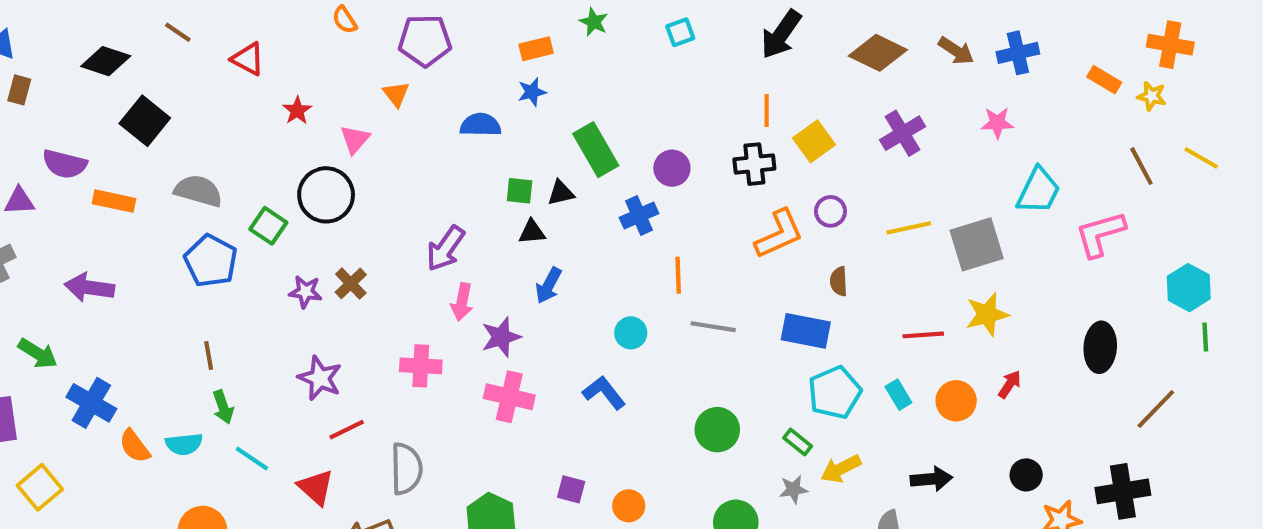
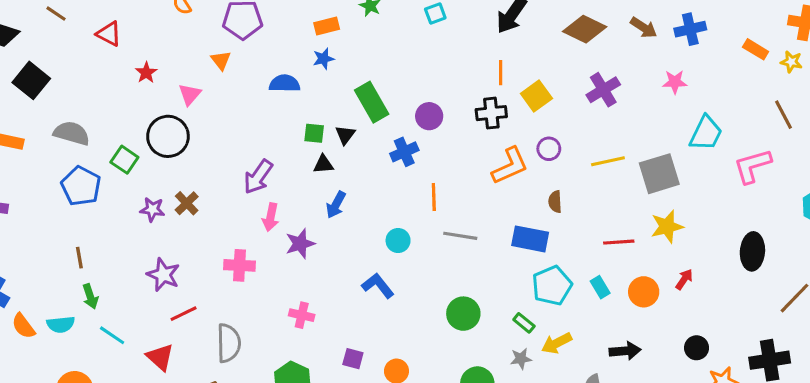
black triangle: (561, 193) -> (345, 135), turned -40
pink cross: (509, 397) -> (302, 315), moved, size x0.7

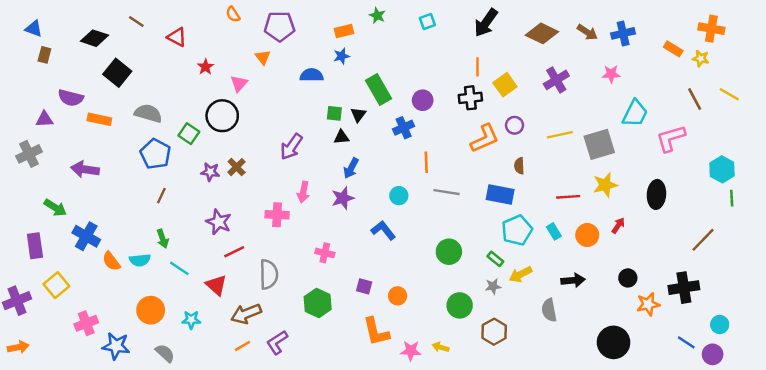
pink arrow: (271, 217) -> (303, 192), moved
purple star: (300, 244) -> (343, 198), moved
black ellipse: (752, 251) -> (656, 194), moved
brown line: (79, 258) -> (161, 196), moved, turned 35

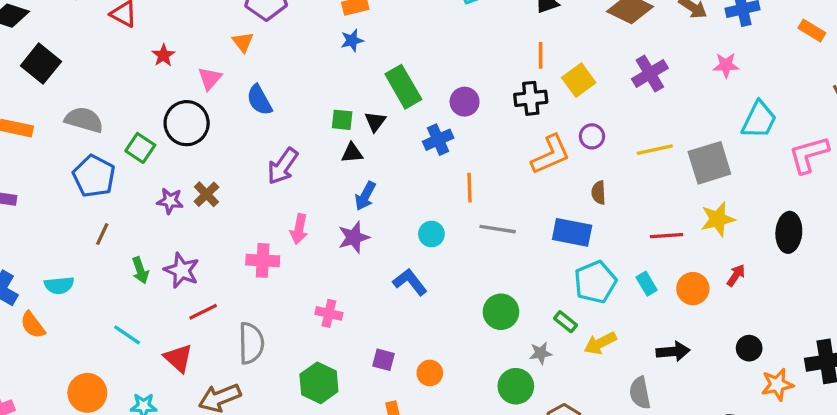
blue semicircle: (312, 75) -> (259, 100), moved, turned -120
green arrow: (163, 239) -> (140, 270), moved
cyan semicircle: (140, 260) -> (59, 285), moved
gray star: (493, 286) -> (541, 353), moved

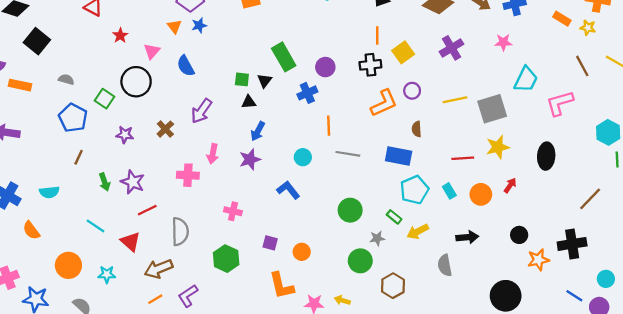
blue star: (352, 40) -> (199, 25), moved
gray semicircle: (84, 120) -> (66, 79), size x0.6
brown cross: (206, 194) -> (165, 129), moved
orange semicircle: (33, 325) -> (31, 230), moved

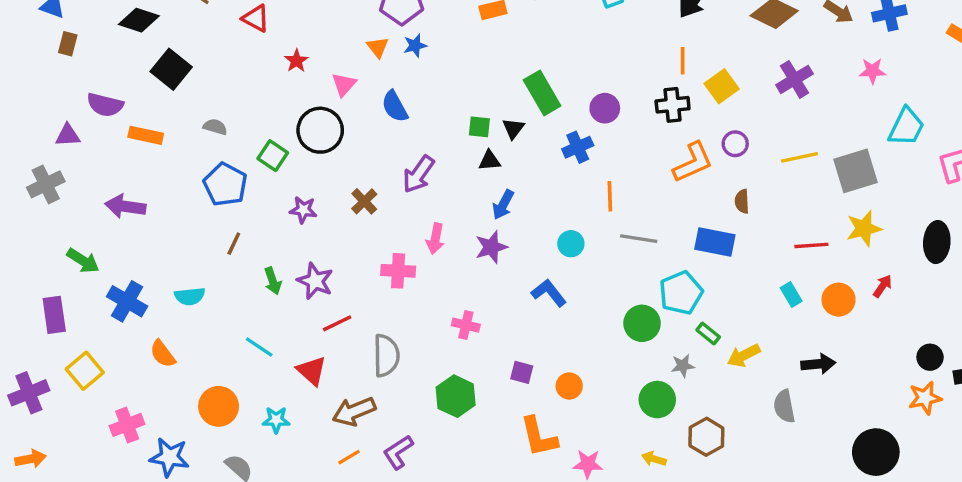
cyan pentagon: (414, 190) -> (681, 293), moved
black circle: (519, 235) -> (930, 357), moved
yellow arrow: (342, 300) -> (654, 459), moved

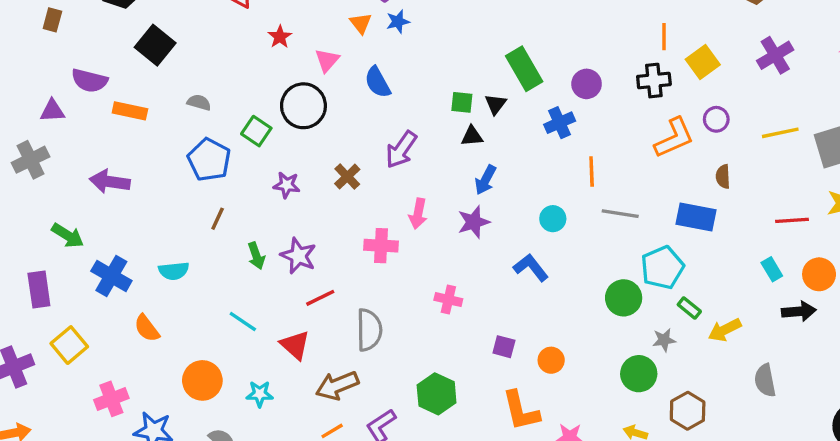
black arrow: (818, 364) -> (799, 311), moved
green hexagon: (456, 396) -> (437, 394), moved

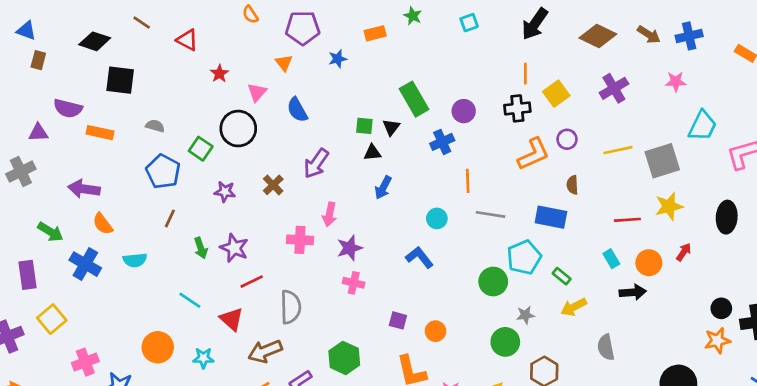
blue star: (398, 22) -> (338, 59), moved
black square: (155, 45) -> (120, 80), turned -32
purple star: (474, 222) -> (350, 248), moved
green rectangle: (689, 308) -> (562, 276), moved
orange semicircle: (147, 328) -> (103, 224), moved

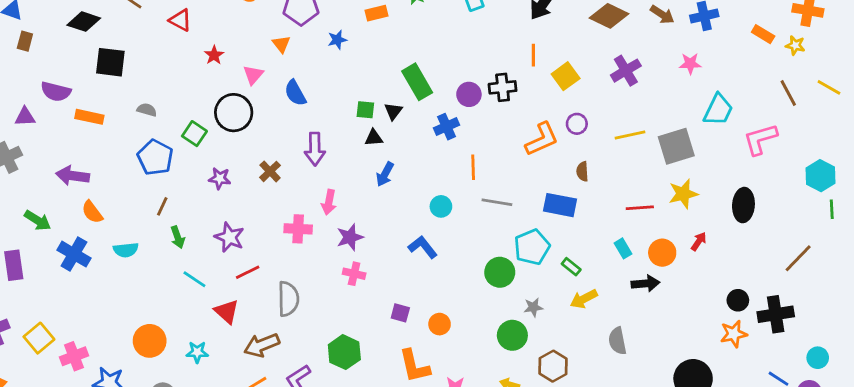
black cross: (517, 108) -> (503, 87), moved
purple arrow: (316, 163) -> (315, 149), turned -36
green arrow: (201, 248) -> (178, 237), moved
cyan line: (190, 300) -> (194, 279), moved
yellow square: (52, 319) -> (39, 338), moved

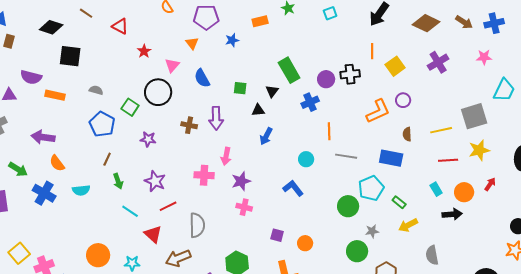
green square: (365, 110) -> (240, 88), moved
yellow line: (630, 135) -> (441, 130), moved
brown cross: (270, 171) -> (189, 125), moved, turned -35

